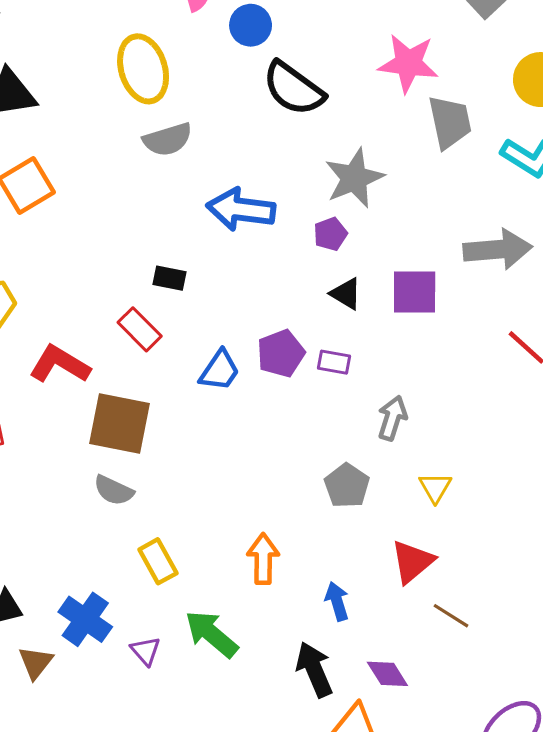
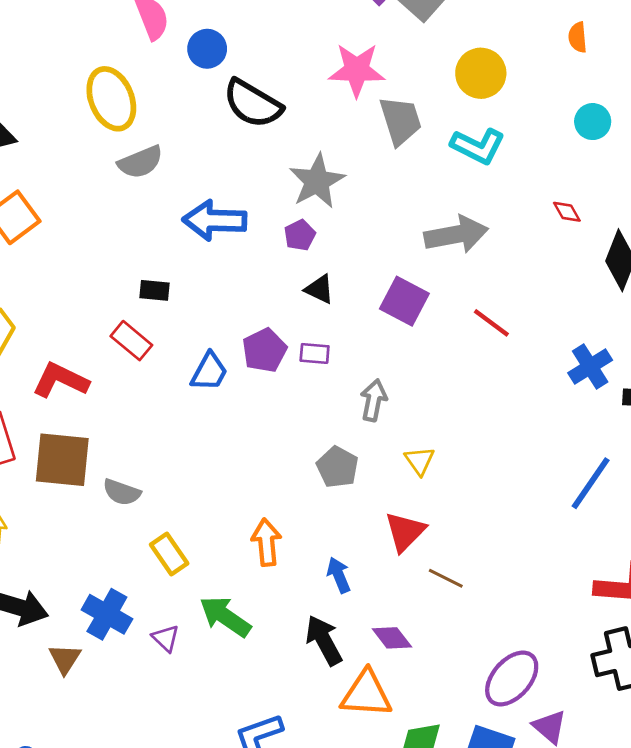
purple square: (415, 292) -> (404, 301), moved, turned 33
brown square: (119, 423) -> (62, 460), moved

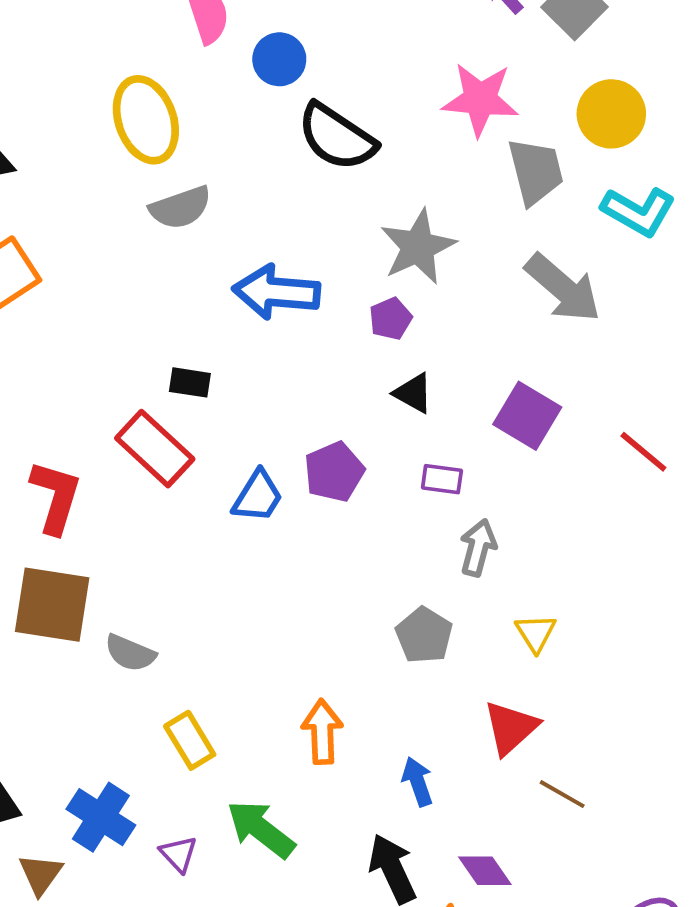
yellow circle: (481, 73) -> (611, 114), moved
gray arrow: (456, 235) -> (563, 288), moved, turned 48
red rectangle: (131, 341) -> (155, 449), size x1.4
purple rectangle: (315, 354) -> (442, 479), moved
red L-shape: (60, 380) -> (56, 497), turned 78

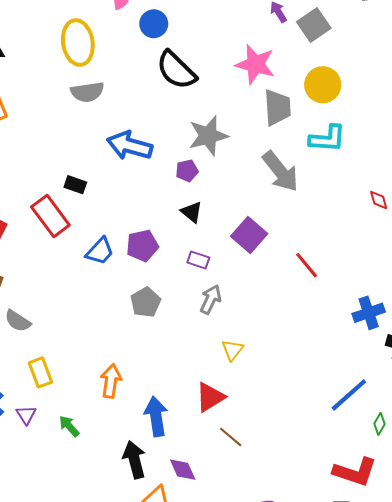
cyan L-shape: (638, 211) -> (327, 139), turned -36
gray pentagon: (424, 635) -> (146, 302), moved
blue arrow: (418, 782) -> (156, 416), size x1.5
green arrow: (261, 829) -> (69, 426), size x0.6
purple triangle: (179, 854) -> (26, 415), moved

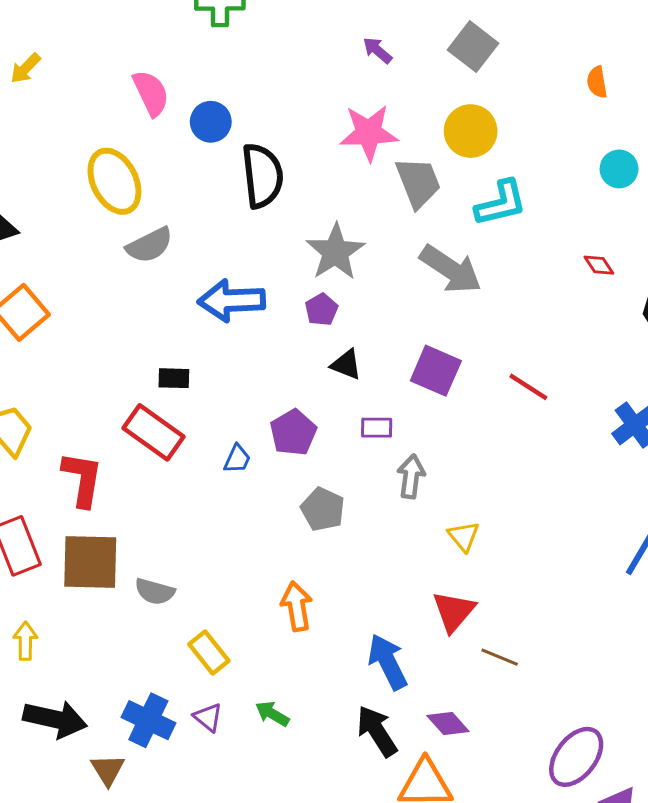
gray square: (314, 25) -> (473, 47), moved
black semicircle: (176, 70) -> (262, 176), turned -123
blue trapezoid: (100, 251) -> (237, 459), size x0.7
orange arrow: (111, 381) -> (297, 606), moved

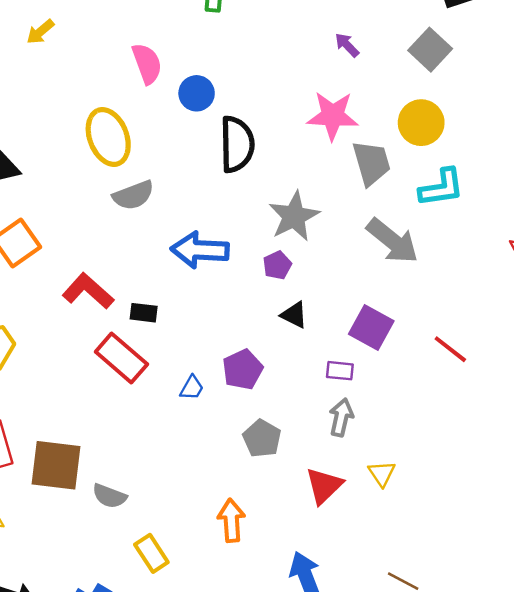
purple rectangle: (377, 428) -> (340, 371), moved
red L-shape: (82, 479) -> (88, 291), moved, turned -63
red triangle: (454, 611) -> (324, 486), moved

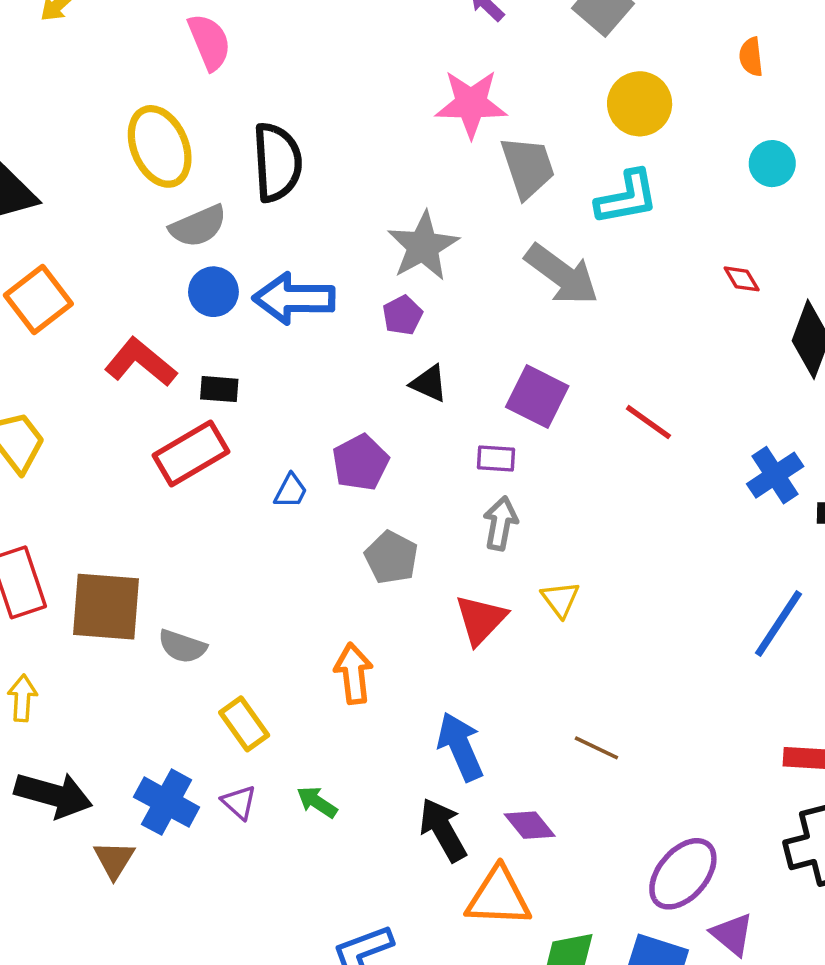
blue circle: (197, 93) -> (213, 292), moved
yellow circle: (421, 123) -> (640, 104), moved
black semicircle: (237, 144) -> (277, 162), moved
red rectangle: (121, 358) -> (191, 453), turned -69

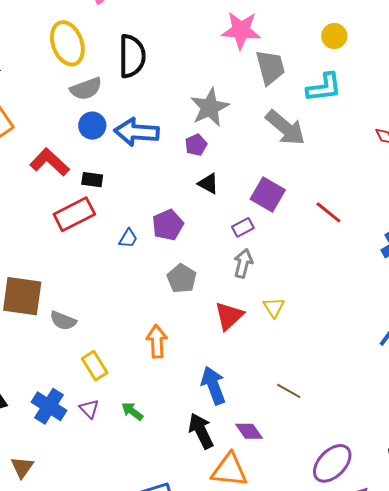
yellow circle: (640, 104) -> (334, 36), size x0.7
purple rectangle: (496, 458) -> (243, 227), turned -35
brown triangle: (114, 860) -> (22, 467), moved

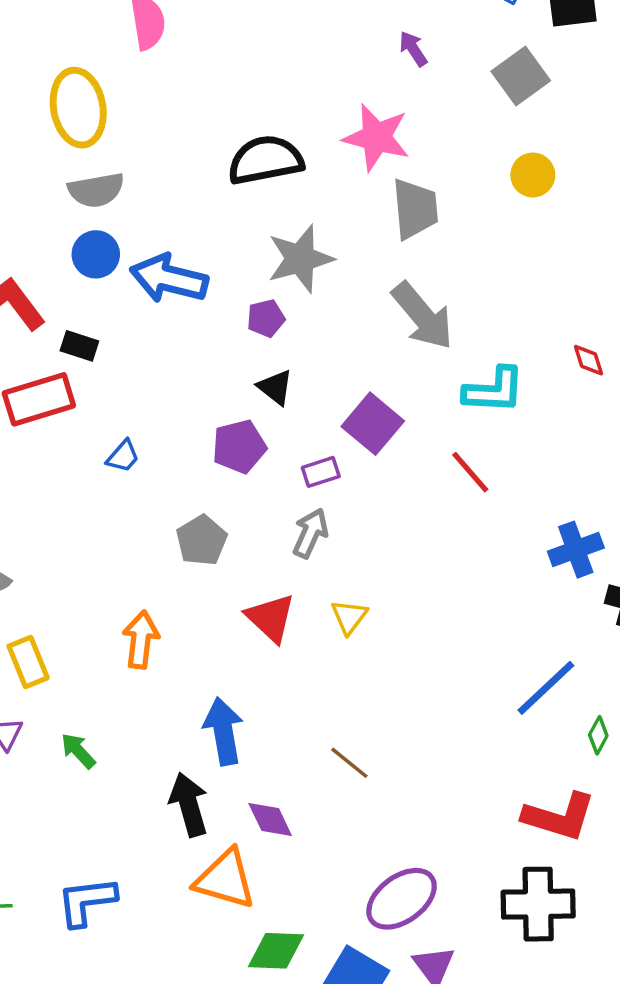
black semicircle: (132, 56) -> (265, 160), moved, turned -111
cyan L-shape: (324, 87) -> (494, 390), moved
purple pentagon: (168, 225) -> (239, 447), moved
red triangle: (229, 316) -> (271, 618), turned -44

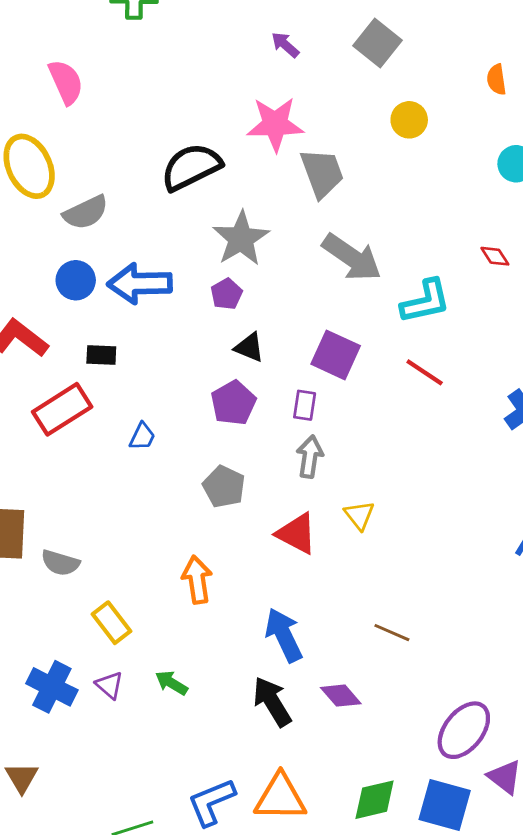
gray semicircle: (96, 190) -> (86, 212), moved
black rectangle: (79, 346) -> (101, 355), moved
purple rectangle: (321, 472) -> (305, 405), turned -48
orange triangle: (225, 879) -> (280, 797), moved

